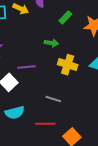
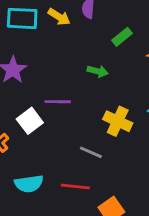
yellow cross: (68, 65) -> (118, 121), moved
cyan semicircle: (15, 113) -> (29, 184), moved

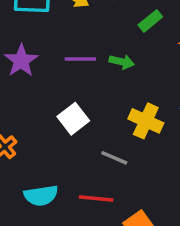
purple line: (58, 102) -> (80, 59), moved
white square: (30, 121) -> (73, 119), moved

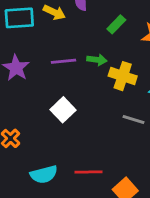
yellow cross: (146, 121) -> (123, 76), moved
gray line: (114, 158) -> (134, 120), moved

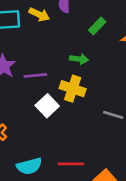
purple line: (64, 61) -> (35, 75), moved
yellow cross: (123, 76) -> (73, 89), moved

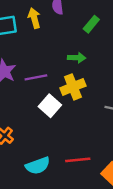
yellow arrow: (39, 14) -> (34, 18), turned -126
yellow cross: (73, 89) -> (73, 87), turned -35

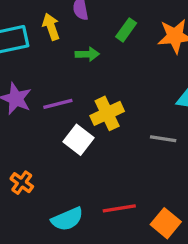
green arrow: (77, 58) -> (87, 54), moved

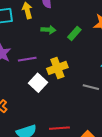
green rectangle: (126, 30) -> (74, 33), moved

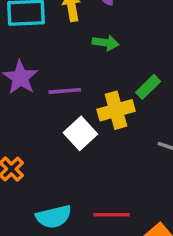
green rectangle: (74, 33) -> (148, 87), moved

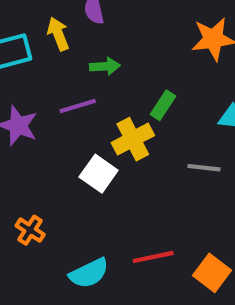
purple line: (65, 91) -> (78, 106), moved

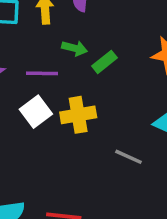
green rectangle: (163, 105) -> (105, 62), moved
white square: (99, 174) -> (36, 112), moved

